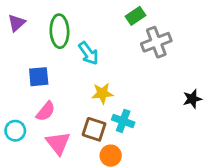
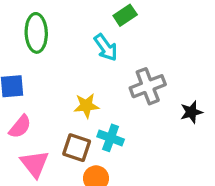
gray cross: (156, 42) -> (148, 86), moved
cyan arrow: (89, 53) -> (106, 47), moved

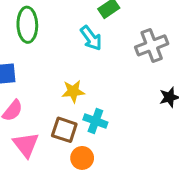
gray cross: (148, 86) -> (152, 45), moved

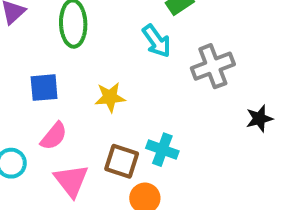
gray cross: (152, 45) -> (213, 66), moved
yellow star: (73, 91) -> (110, 97), moved

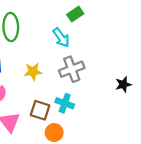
gray cross: (213, 66) -> (72, 69), moved

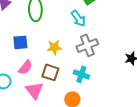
brown square: (40, 110) -> (50, 72), moved

